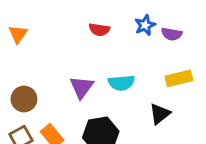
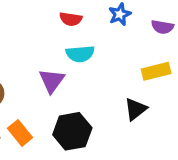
purple semicircle: (172, 34) -> (162, 27), moved
cyan semicircle: (121, 83) -> (80, 54), moved

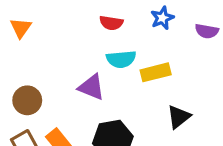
yellow rectangle: (156, 71) -> (156, 72), moved
purple triangle: (52, 81) -> (91, 87), turned -44

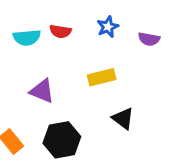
cyan semicircle: (121, 59) -> (27, 38), moved
black triangle: (179, 117) -> (123, 118), turned -45

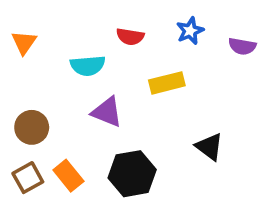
cyan semicircle: (27, 38) -> (88, 66), moved
yellow rectangle: (102, 77) -> (167, 83), moved

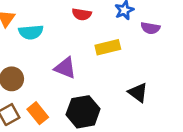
purple semicircle: (242, 46) -> (150, 28), moved
cyan semicircle: (88, 66) -> (31, 32), moved

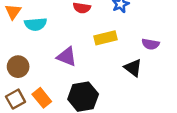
purple semicircle: (150, 28) -> (151, 44), moved
black triangle: (138, 93) -> (133, 68), moved

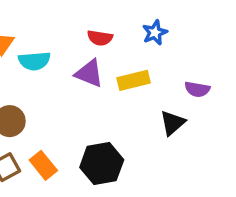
purple triangle: (67, 57) -> (89, 73), moved
black triangle: (133, 68) -> (172, 123), turned 42

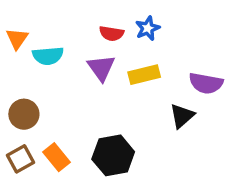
blue star: (155, 33) -> (148, 28), moved
purple triangle: (89, 73) -> (101, 68), turned 32
purple semicircle: (197, 89) -> (206, 83), size x1.4

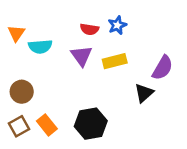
purple semicircle: (206, 83) -> (163, 68), turned -70

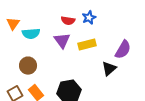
brown circle: (22, 92) -> (28, 66), moved

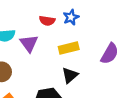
purple triangle: (62, 41) -> (29, 43), moved
black triangle: (109, 69) -> (70, 75), moved

